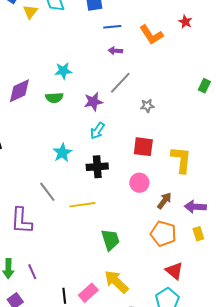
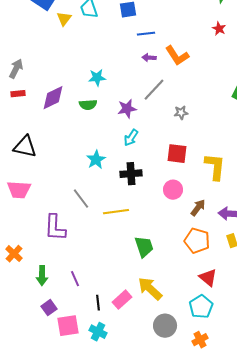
orange L-shape: (151, 35) -> (177, 56), moved
purple line: (32, 272) -> (75, 279), moved

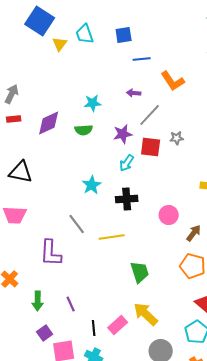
purple arrow: (149, 58) -> (134, 93), moved
red square: (177, 154) -> (151, 147), moved

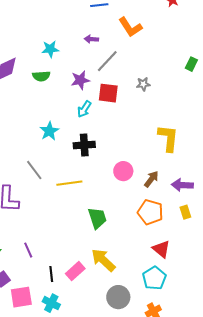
gray star: (177, 138) -> (143, 84), moved
pink circle: (169, 215) -> (123, 171), moved

